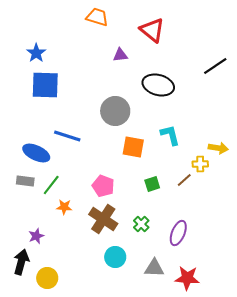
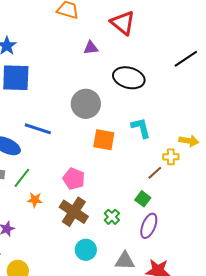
green square: (152, 184) -> (143, 199), moved, turned -35

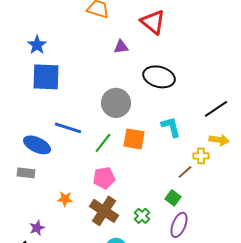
black line: (186, 59) -> (216, 109), moved
green line: (22, 178) -> (103, 143), moved
pink pentagon: (74, 179) -> (104, 178), turned -30

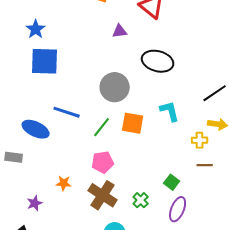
brown line: (185, 172) -> (205, 165), moved, turned 42
gray rectangle: (26, 173) -> (14, 157), moved
purple star: (37, 228) -> (35, 203), moved

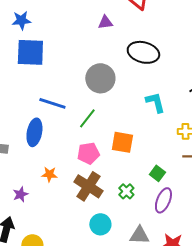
blue star: (36, 29) -> (21, 20), turned 30
orange square: (133, 123) -> (122, 142), moved
blue ellipse: (36, 129) -> (34, 132), moved, turned 76

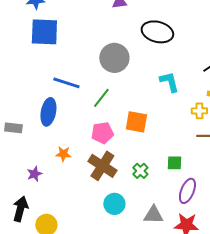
green square: (157, 173) -> (174, 163), moved, turned -35
purple ellipse: (163, 200) -> (187, 191), moved

